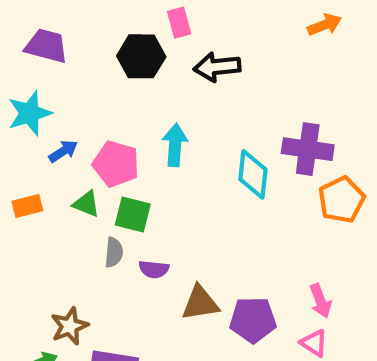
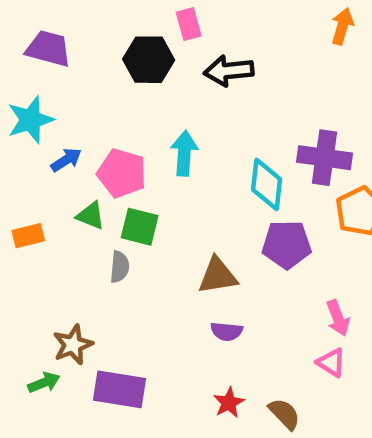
orange arrow: (325, 25) -> (342, 26), turned -52
orange rectangle: (27, 206) -> (28, 236), moved
purple semicircle: (154, 269) -> (226, 331), moved
brown triangle: (200, 303) -> (218, 276), moved
purple pentagon: (253, 320) -> (287, 245), moved

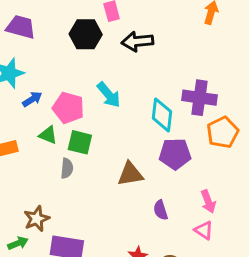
cyan arrow: (184, 153) -> (109, 95), turned 136
purple semicircle: (226, 331) -> (161, 210), moved, turned 66

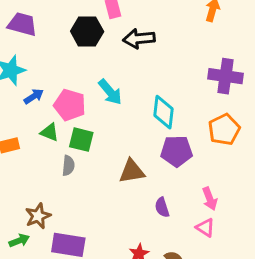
purple cross: (199, 98) -> (225, 76), moved

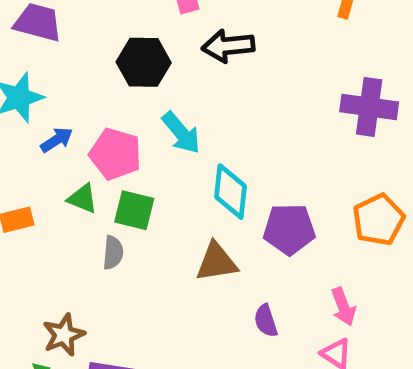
black hexagon: (87, 31) -> (144, 62), moved
cyan diamond: (163, 112) -> (231, 192), moved
orange pentagon: (224, 129) -> (379, 220), moved

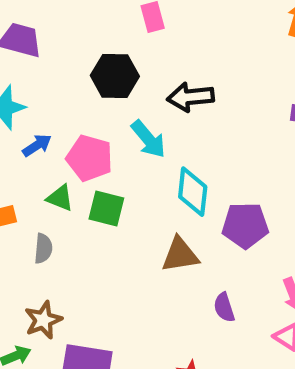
black arrow: (228, 46) -> (191, 97), moved
gray semicircle: (113, 253) -> (43, 248), moved

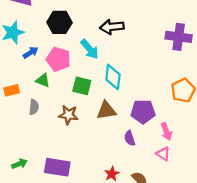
black hexagon: (115, 76) -> (60, 22), moved
green square: (106, 208) -> (82, 86), moved
purple pentagon: (245, 225) -> (143, 111), moved
brown star: (43, 320) -> (68, 115), moved, turned 30

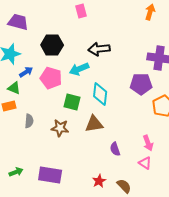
cyan arrow: (90, 49) -> (79, 69), turned 108
green triangle: (43, 80) -> (14, 88), moved
purple pentagon: (143, 111) -> (141, 84), moved

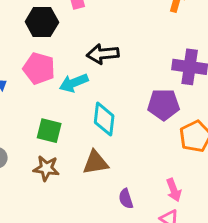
black hexagon: (52, 45) -> (42, 22), moved
pink pentagon: (51, 78) -> (39, 68), moved
green square: (72, 102) -> (49, 131), moved

